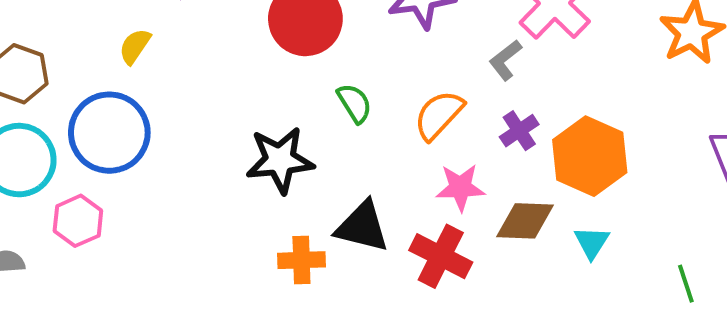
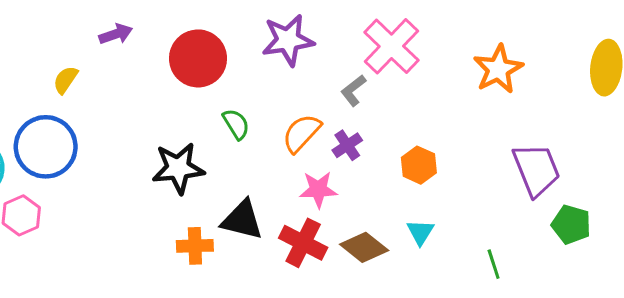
purple cross: (519, 131) -> (347, 145), moved
orange hexagon: (590, 156) -> (419, 165), size x0.6
brown diamond: (525, 221) -> (364, 247), moved, turned 36

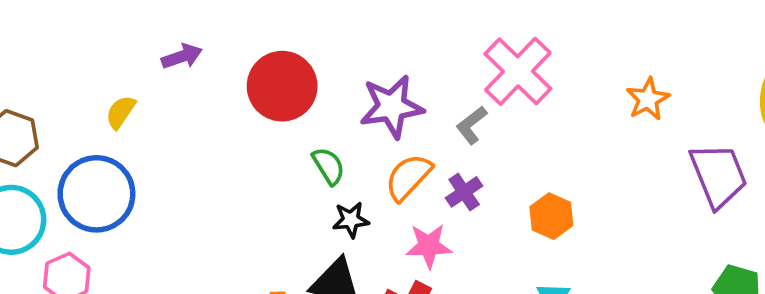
purple star: (288, 40) -> (392, 107), moved
orange star: (498, 69) -> (648, 99), size x0.7
black star: (178, 168) -> (351, 220), moved, size x0.6
purple trapezoid: (536, 170) -> (718, 175), moved

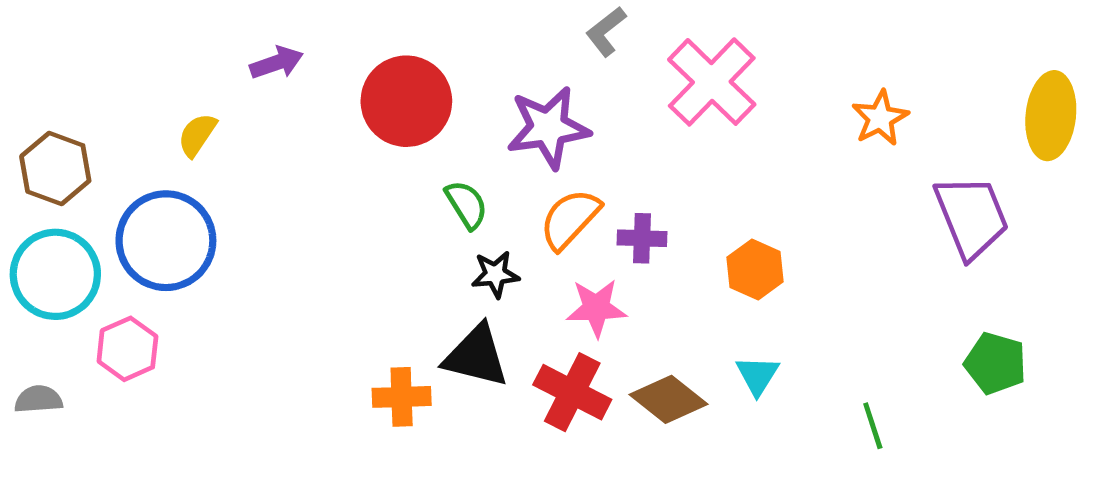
gray L-shape: (471, 125) -> (606, 31), moved
purple cross: (464, 192) -> (642, 238), turned 36

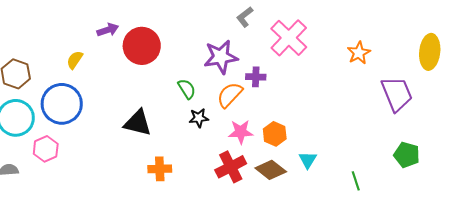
red circle: (406, 101) -> (142, 46), moved
purple cross: (642, 238) -> (256, 77), moved
orange hexagon: (755, 270) -> (275, 134), moved
black triangle: (476, 356) -> (138, 123), moved
red cross: (572, 392) -> (231, 167), turned 36

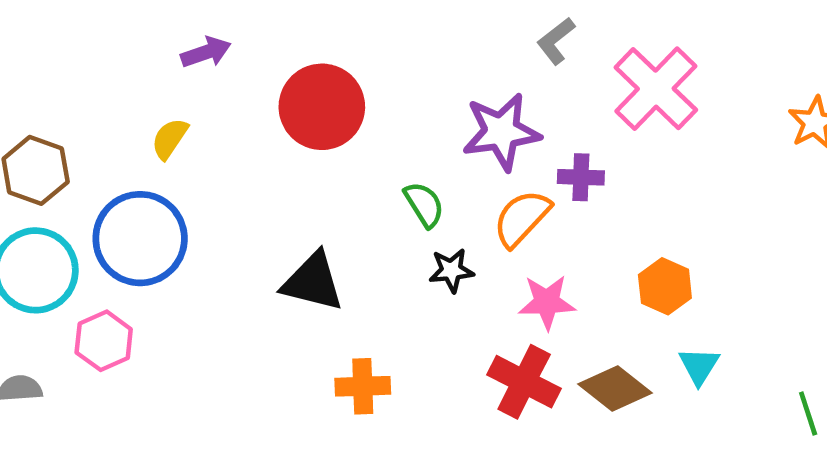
purple arrow: (108, 30) -> (206, 52), moved
orange hexagon: (275, 134) -> (665, 286), moved
red cross: (231, 167) -> (524, 382), turned -36

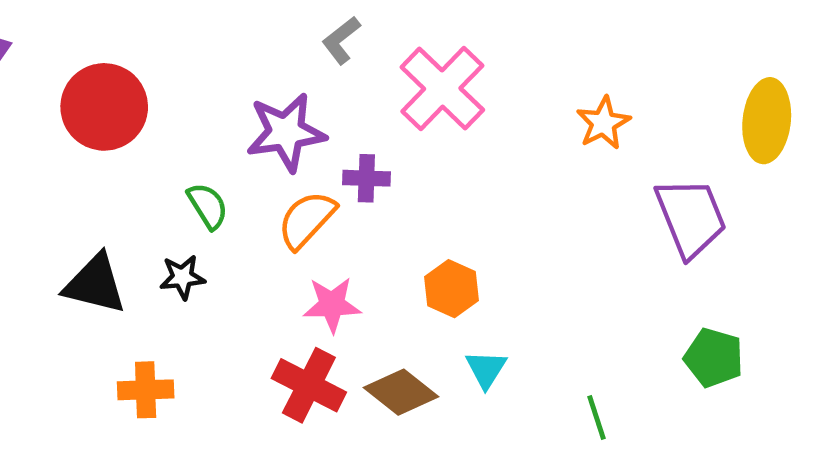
black star: (451, 270) -> (182, 277), moved

